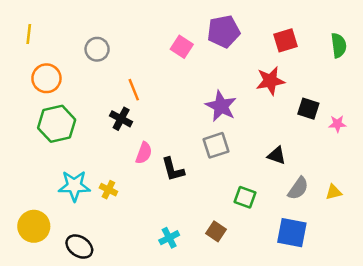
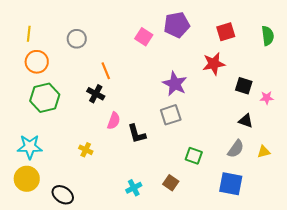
yellow line: (29, 34) -> (29, 34), moved
black triangle: (277, 155) -> (246, 121), moved
cyan star: (74, 186) -> (30, 147), moved

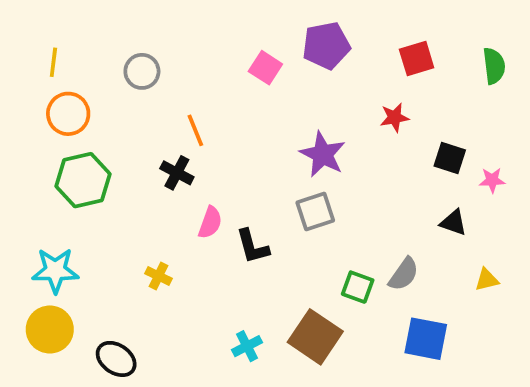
red star: (214, 64) -> (394, 117), size x0.7
gray semicircle: (236, 149) -> (404, 274), moved
brown square: (171, 183) -> (315, 337), size x1.8

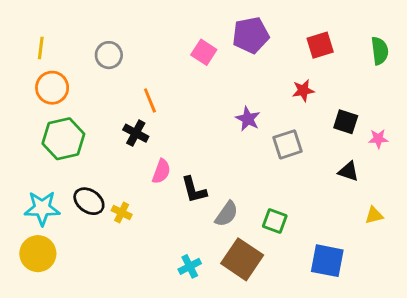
purple star: (323, 154) -> (248, 119), size x0.7
gray square: (315, 211) -> (288, 144), moved
gray semicircle: (404, 274) -> (227, 214), moved
black ellipse: (116, 359) -> (89, 201), moved

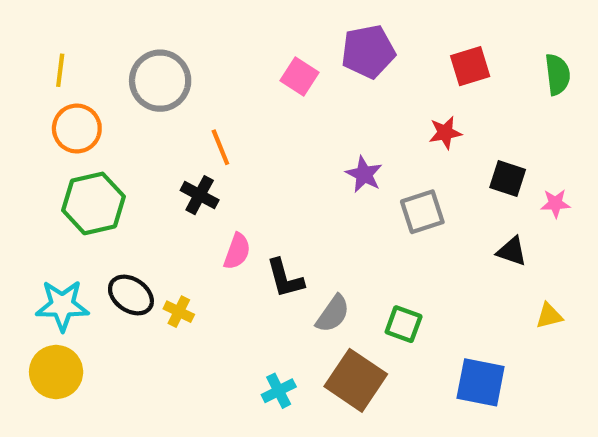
gray circle: (109, 55) -> (160, 81), size x1.5

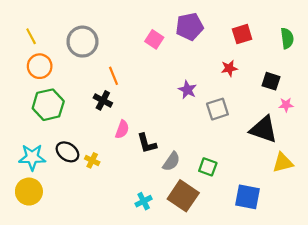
yellow line: (60, 70) -> (31, 36), turned -35
black square: (508, 178) -> (271, 81), moved
black triangle: (512, 251) -> (264, 129), size x1.8
yellow triangle: (549, 316) -> (283, 163), size x1.5

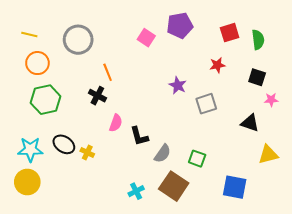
yellow line: (31, 36) -> (29, 35), turned -49
green semicircle: (287, 38) -> (258, 40), moved
black triangle: (264, 129) -> (250, 123), size x0.7

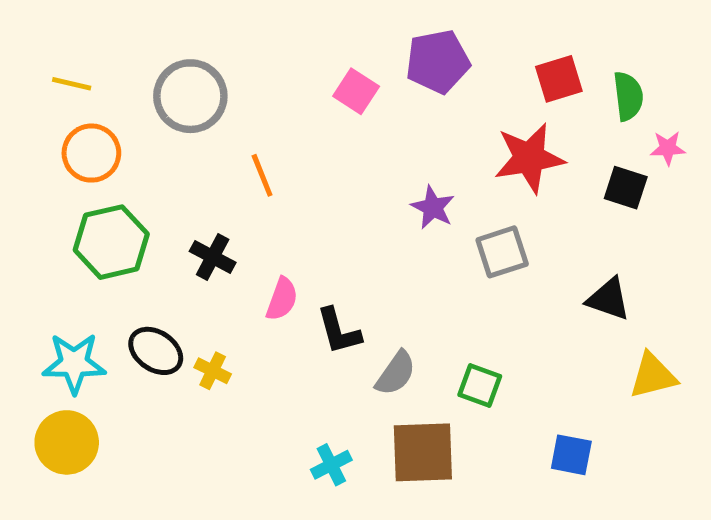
red star: (217, 65) -> (529, 158), size x1.8
black cross: (97, 96) -> (213, 257), moved
pink star: (271, 100) -> (668, 148), moved
brown square: (174, 186) -> (423, 452), turned -36
blue square: (235, 187) -> (571, 455), size x0.7

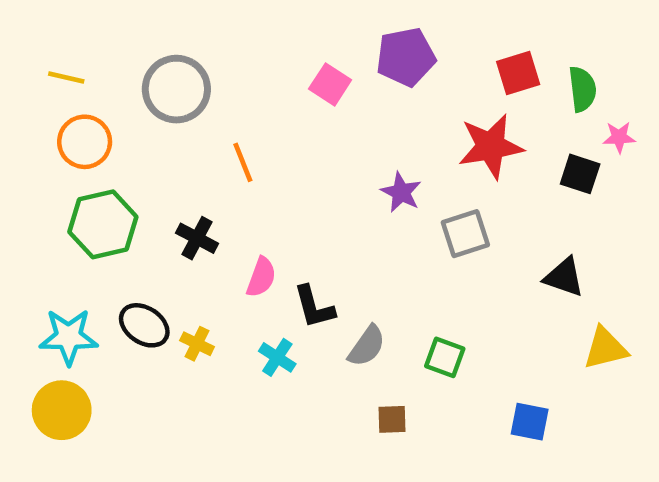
brown square: (423, 452) -> (392, 419), size x0.5
cyan cross: (331, 465) -> (277, 357), moved, turned -30

